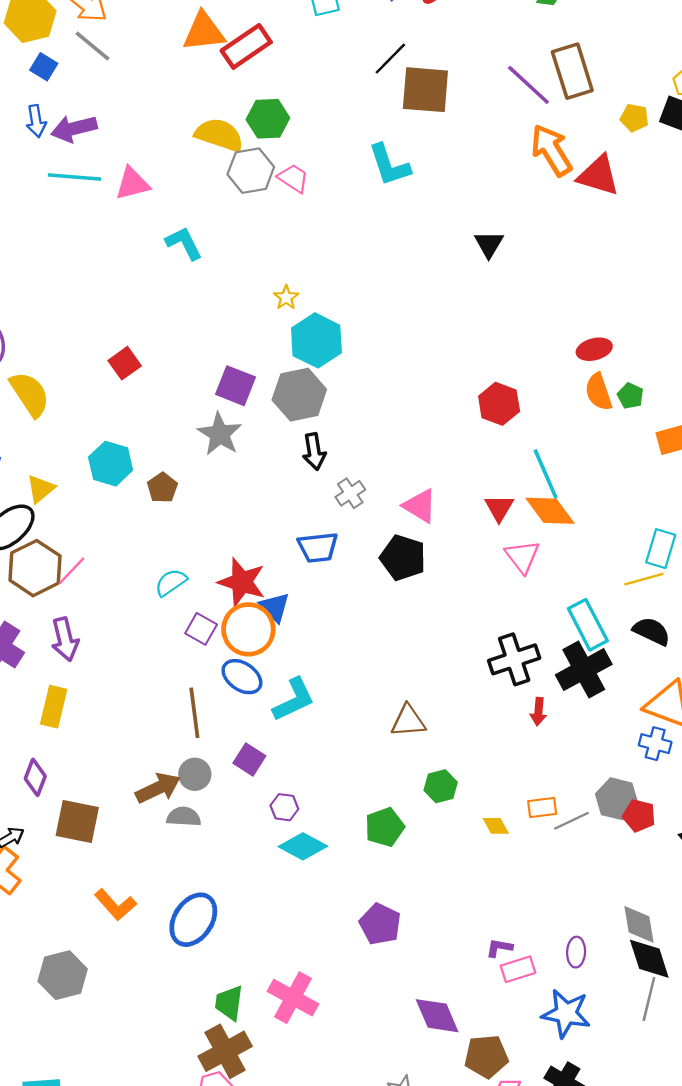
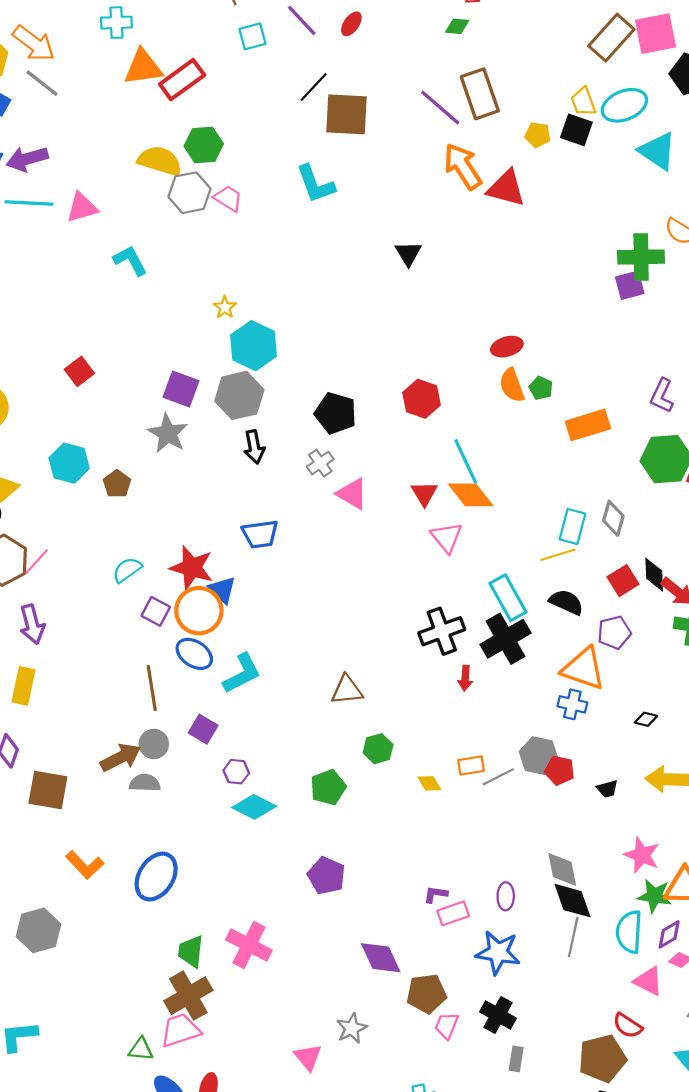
gray cross: (350, 493) -> (320, 463), moved
black pentagon: (403, 558) -> (336, 413), moved

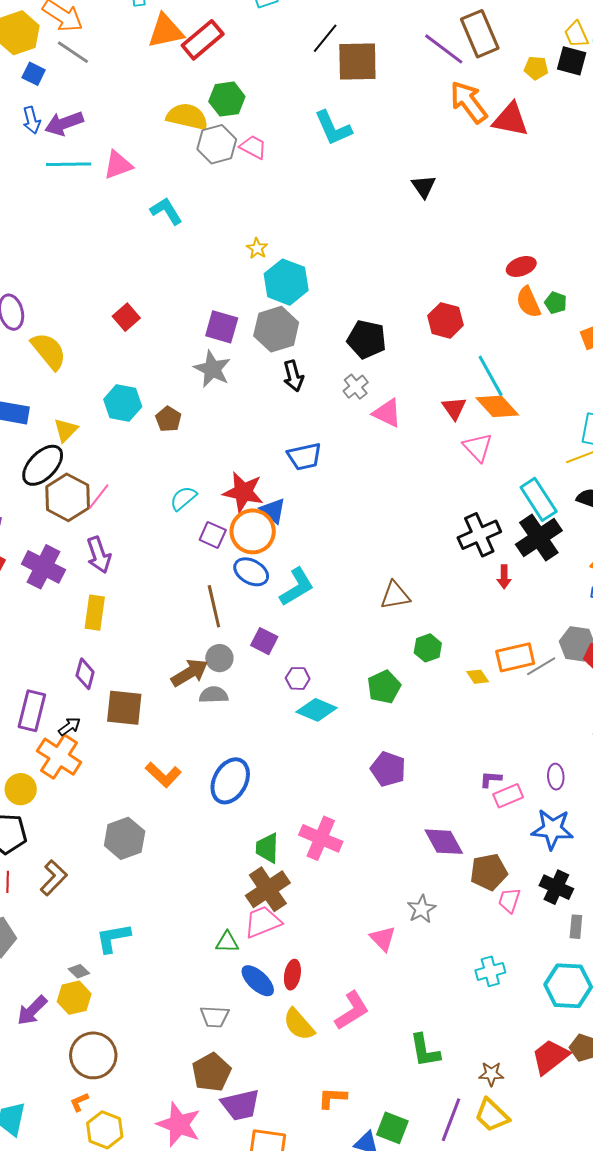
orange rectangle: (471, 765) -> (515, 657), size x1.5

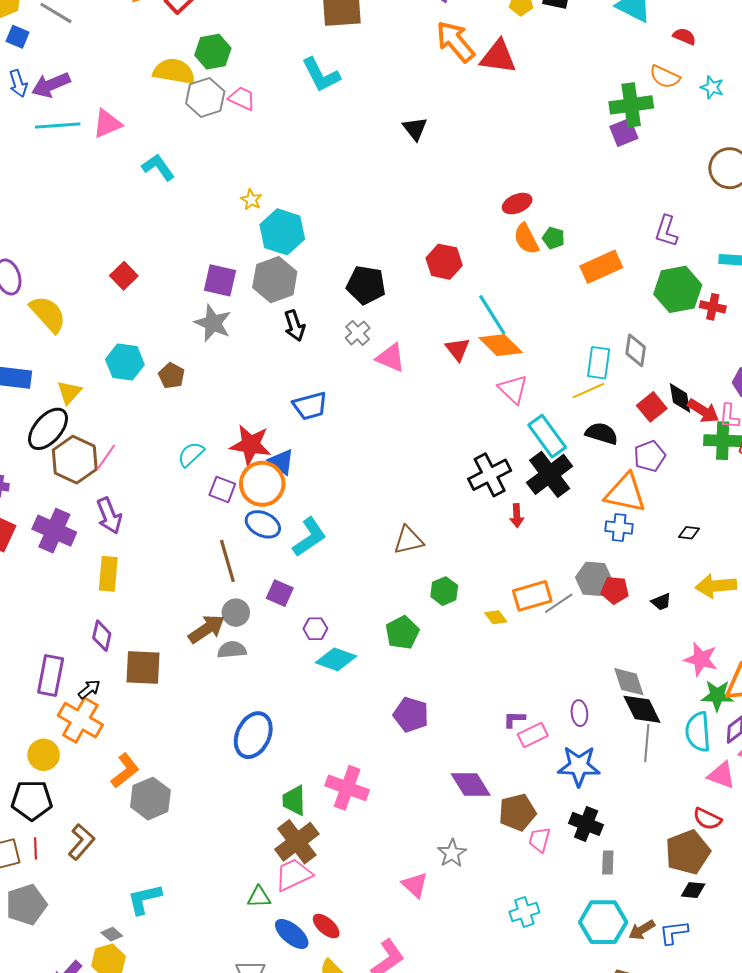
pink triangle: (478, 447) -> (513, 389), moved
orange L-shape: (163, 775) -> (125, 771), moved, turned -78
red ellipse: (292, 975) -> (326, 926), turned -56

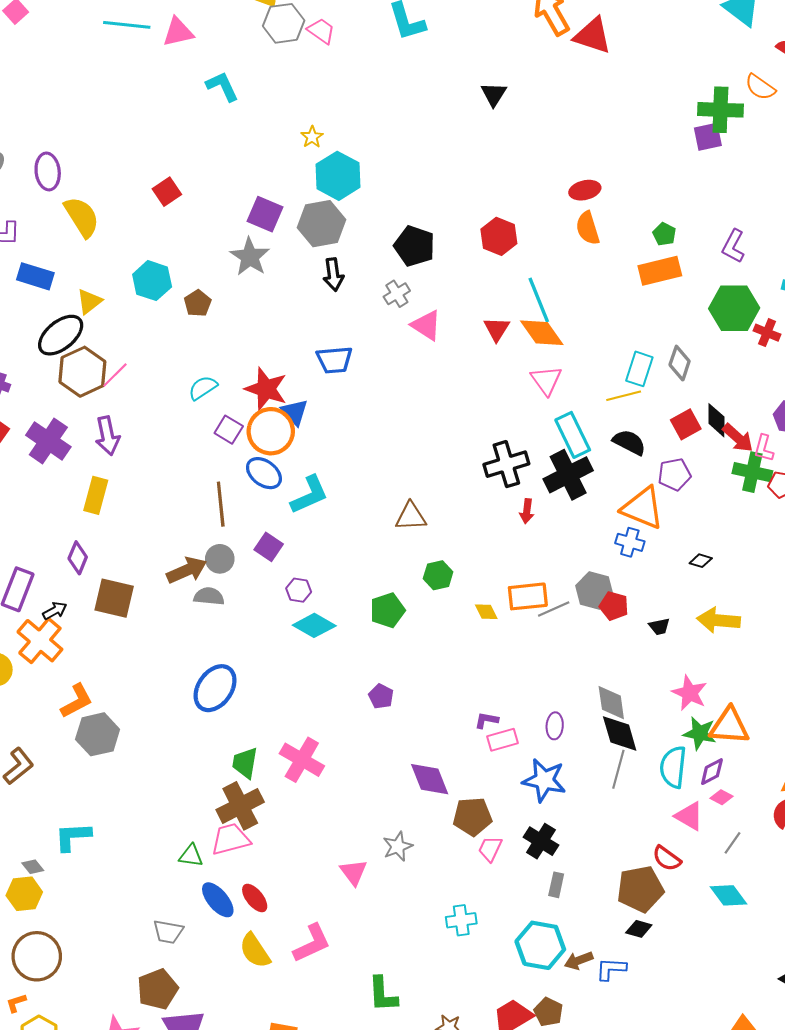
green pentagon: (554, 238) -> (664, 234), moved
purple pentagon: (411, 715) -> (381, 696), size x0.7

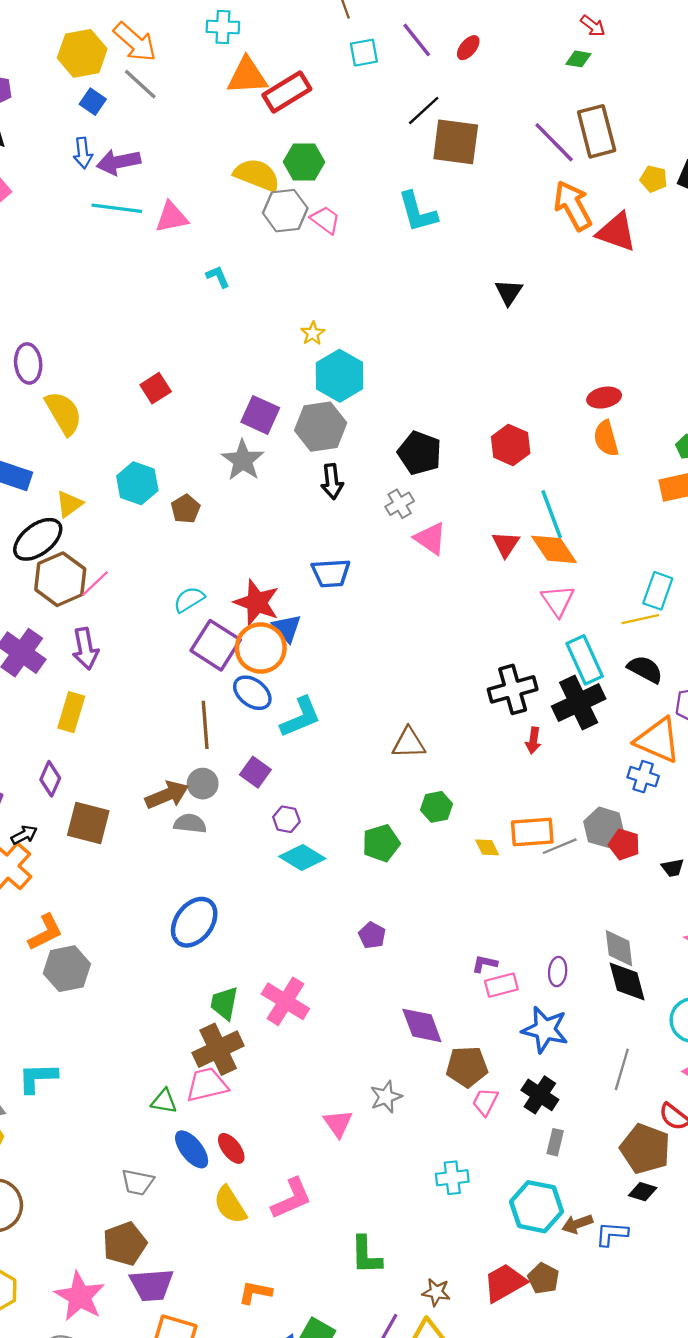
cyan L-shape: (222, 86) -> (218, 277), size x0.7
purple square: (229, 430) -> (216, 645), size x1.6
gray line: (618, 769) -> (622, 1069), moved
brown pentagon: (640, 889) -> (645, 1149), turned 30

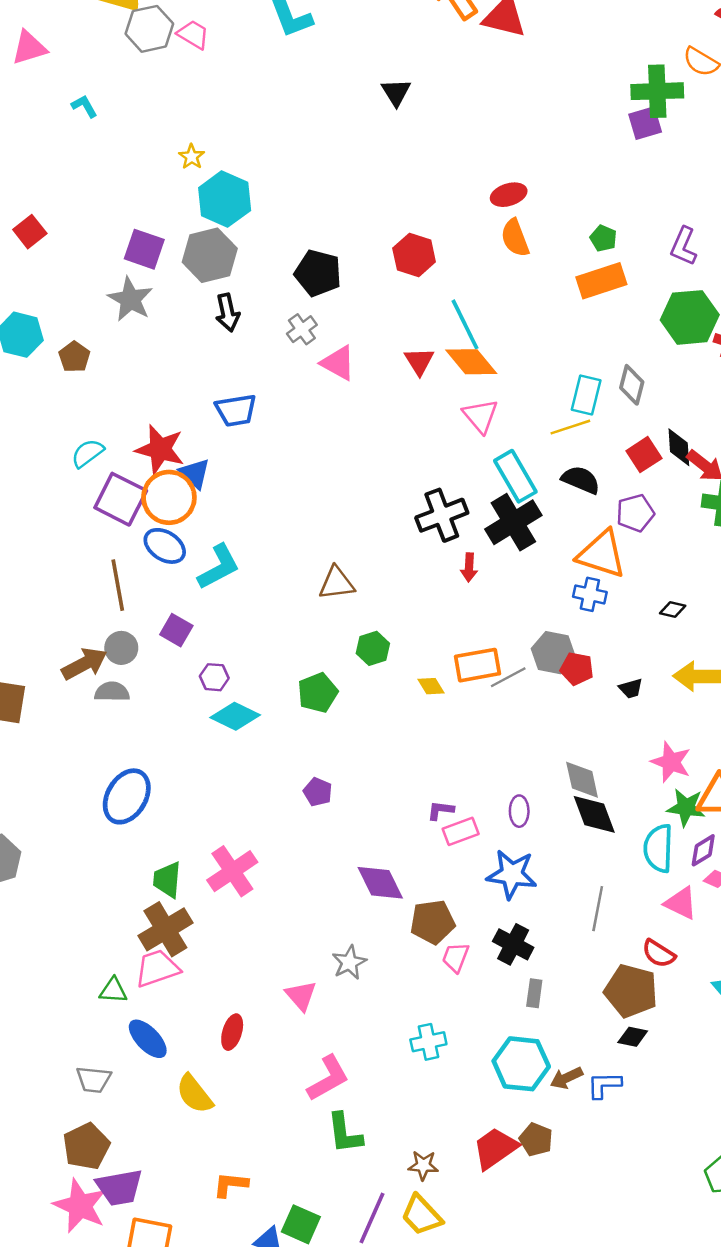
pink cross: (285, 1001) -> (232, 871), turned 30
red ellipse: (231, 1148) -> (232, 1032), moved, turned 60
pink L-shape: (292, 1198) -> (328, 1078), moved
pink star: (80, 1296) -> (80, 1206), moved

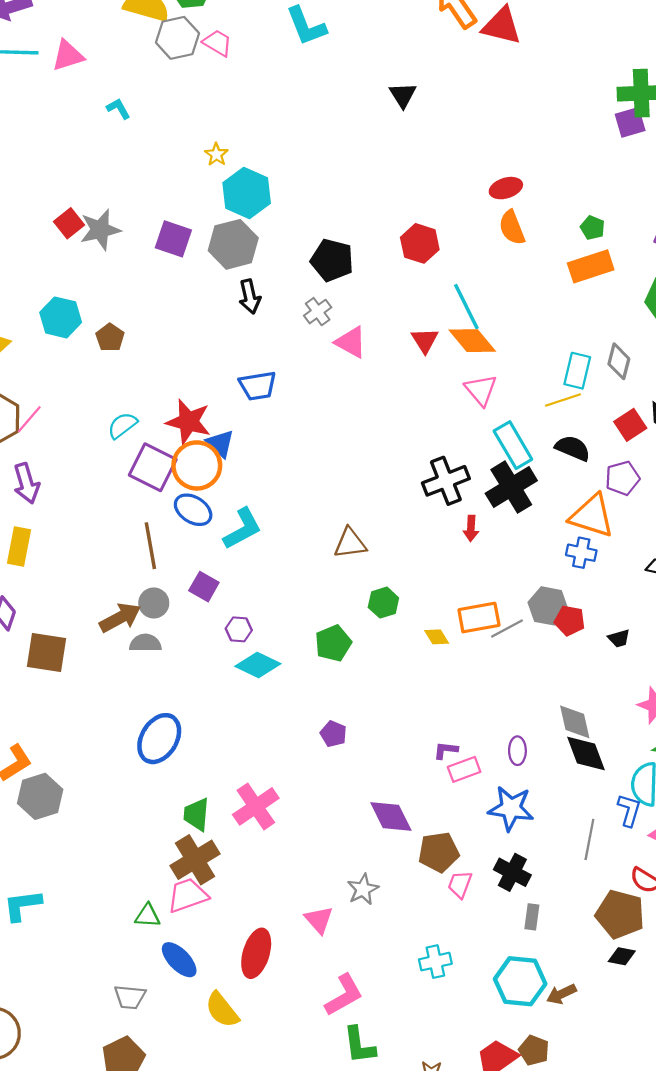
gray star: (130, 299) -> (100, 230), moved, turned 30
red ellipse: (232, 1032) -> (256, 953), size x1.5
blue L-shape: (604, 1085) -> (629, 810), moved, turned 108

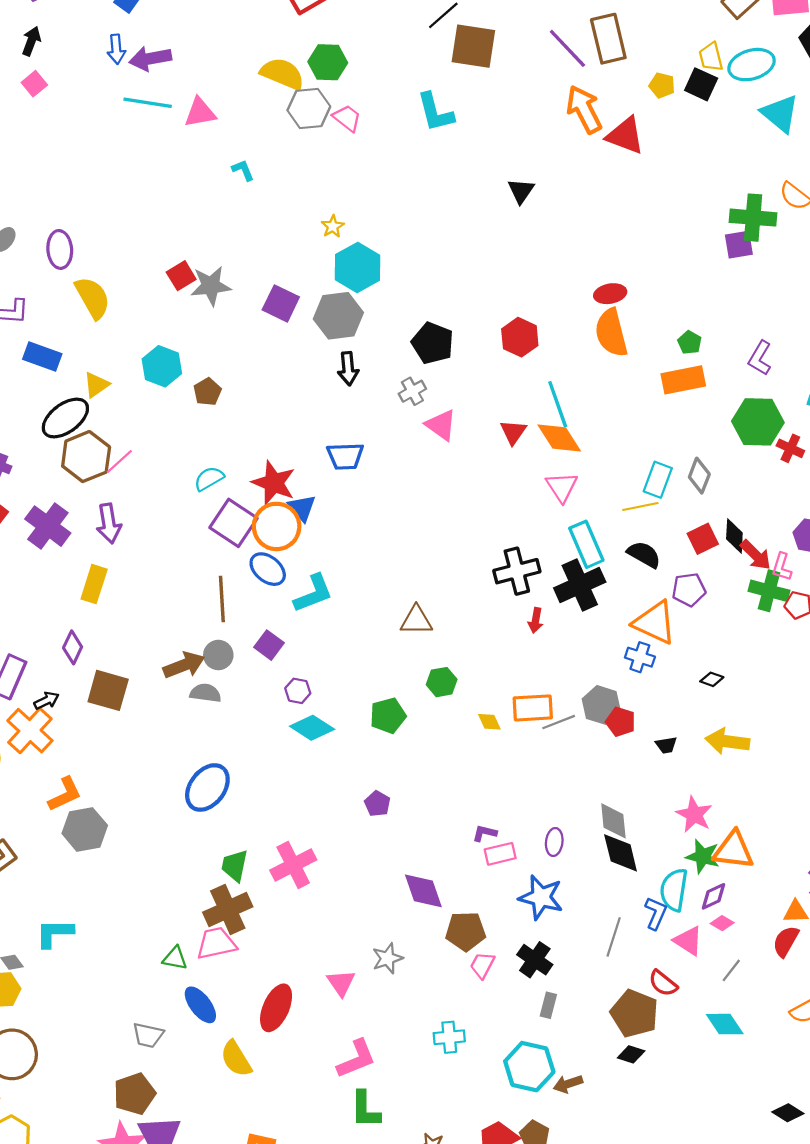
orange semicircle: (512, 228) -> (611, 333), size x1.4

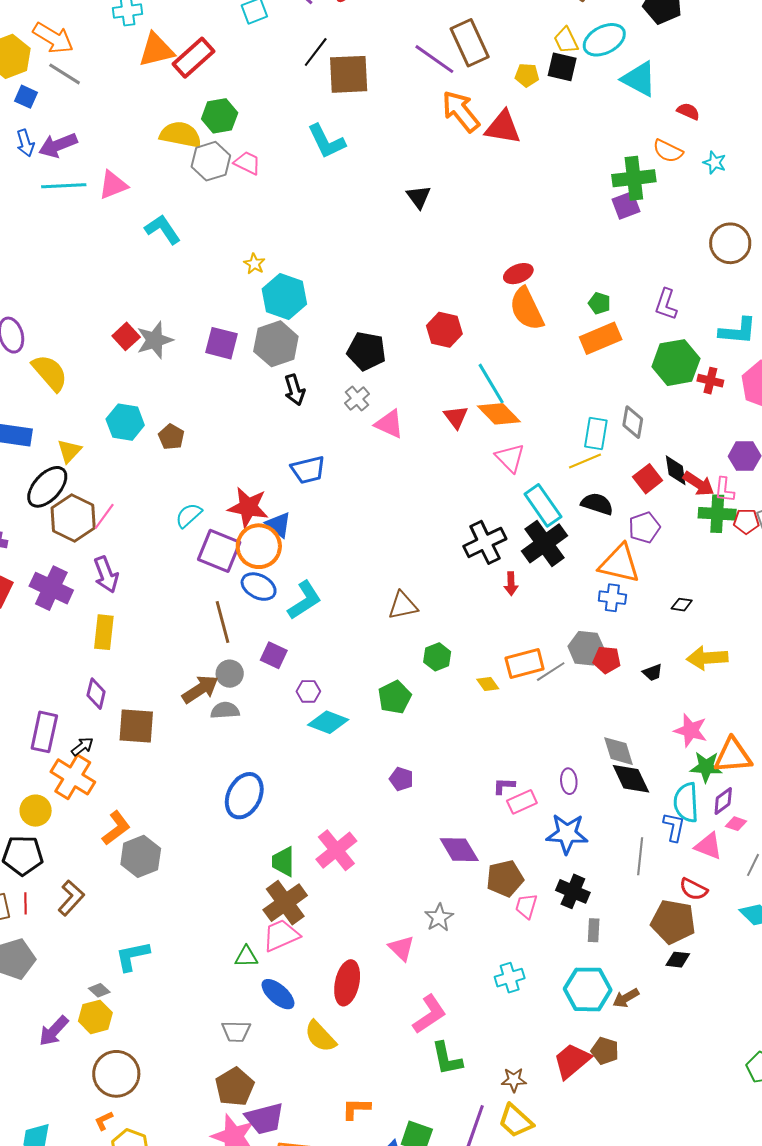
cyan L-shape: (243, 170) -> (163, 229), size x1.6

